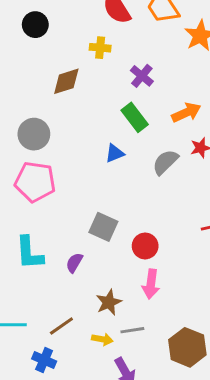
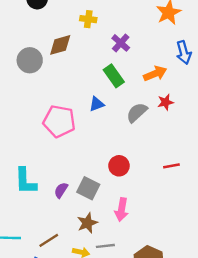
gray circle: (34, 134) -> (30, 60), moved
pink pentagon: (35, 182) -> (59, 121), moved
gray square: (103, 227) -> (88, 188), moved
red circle: (145, 246) -> (119, 166), moved

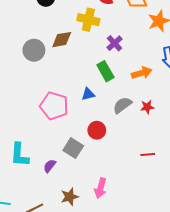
yellow cross: (88, 19) -> (88, 20), size x1.5
red star: (165, 102) -> (147, 107), moved
red circle: (119, 166) -> (97, 130), moved
gray square: (88, 188) -> (73, 148), moved

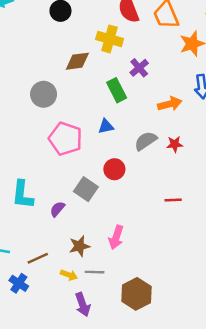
gray circle: (34, 50) -> (44, 94), moved
green rectangle: (105, 71) -> (117, 90), moved

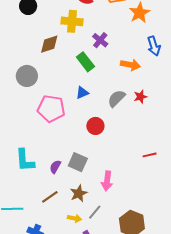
orange arrow: (170, 104) -> (130, 65), turned 36
gray square: (86, 189) -> (78, 162), moved
red line: (173, 200) -> (150, 155), moved
brown line: (38, 258) -> (50, 197), moved
gray line: (95, 272) -> (95, 212), turned -42

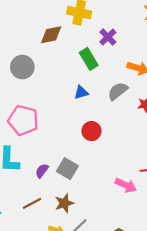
gray semicircle: (116, 98) -> (118, 91), moved
pink pentagon: (51, 109) -> (23, 120), moved
pink arrow: (107, 181) -> (126, 185), moved, turned -78

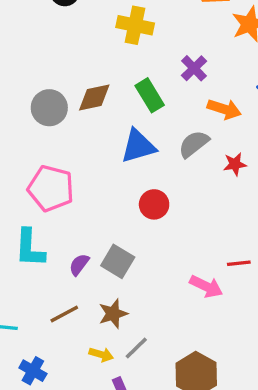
brown diamond: (51, 35) -> (94, 98), moved
purple cross: (108, 37) -> (194, 68), moved
blue triangle: (81, 93) -> (138, 146), size x1.6

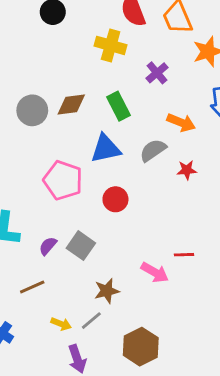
purple cross: (194, 68) -> (157, 73), moved
pink pentagon: (51, 188) -> (63, 180), moved
brown star: (113, 314) -> (107, 291), moved

